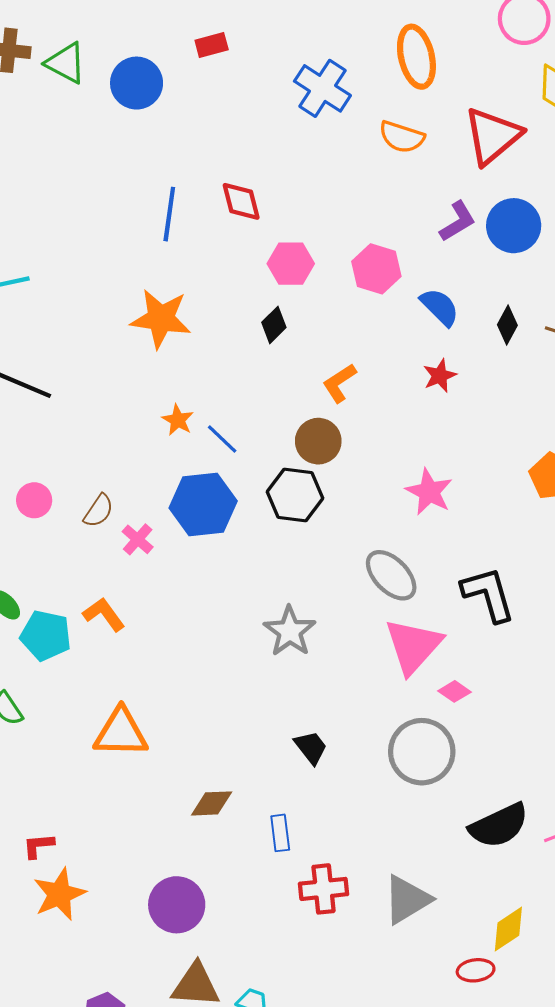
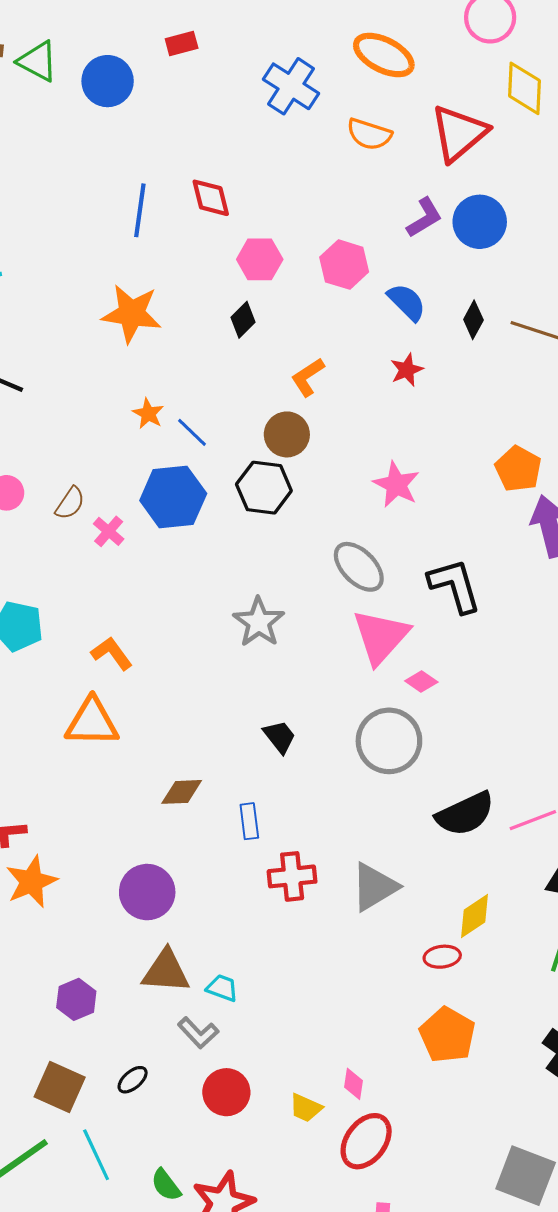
orange ellipse: (416, 57) -> (384, 55), turned -50
orange L-shape: (104, 614) -> (112, 653), moved

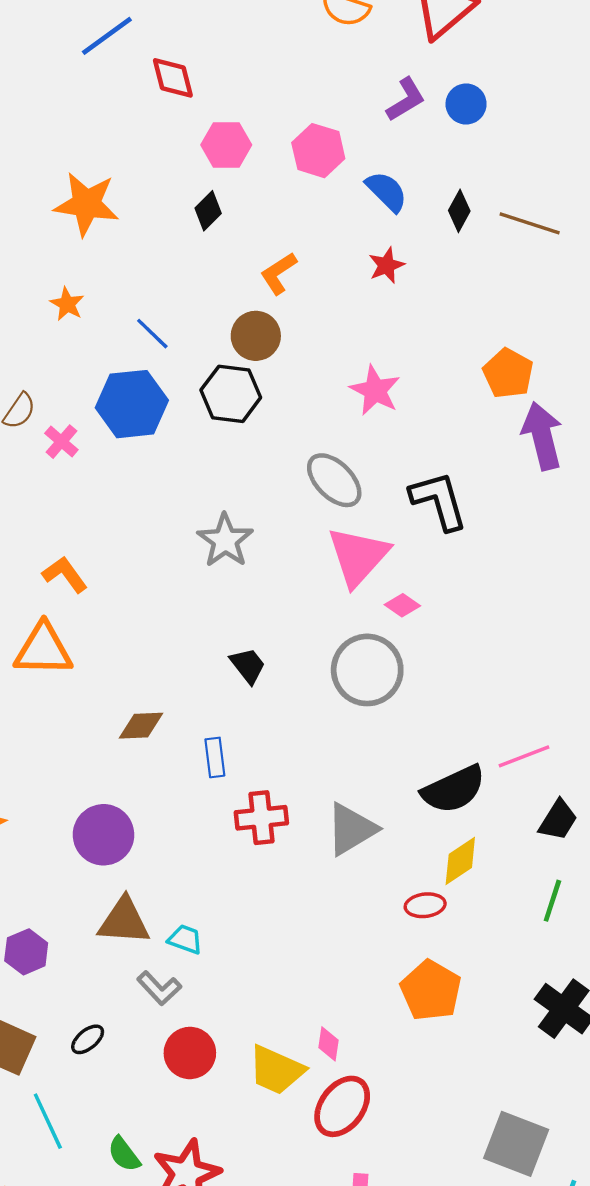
blue line: (140, 210) -> (107, 36), moved, turned 46
blue circle: (480, 222) -> (466, 104), size x0.7
orange star: (148, 414) -> (67, 304), moved
black semicircle: (465, 814) -> (454, 789), moved
yellow trapezoid: (306, 1108) -> (276, 1070), size x1.6

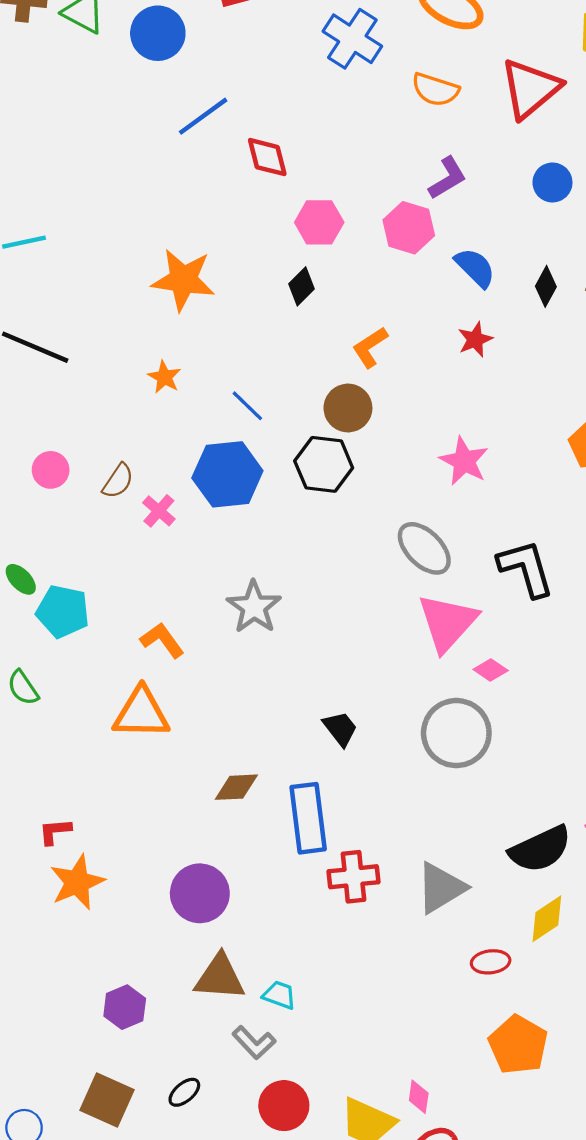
purple L-shape: (406, 99) -> (447, 178), moved
gray star: (225, 540) -> (254, 607), moved
blue rectangle: (215, 757) -> (308, 818), size x1.8
red ellipse: (425, 905) -> (491, 962), moved

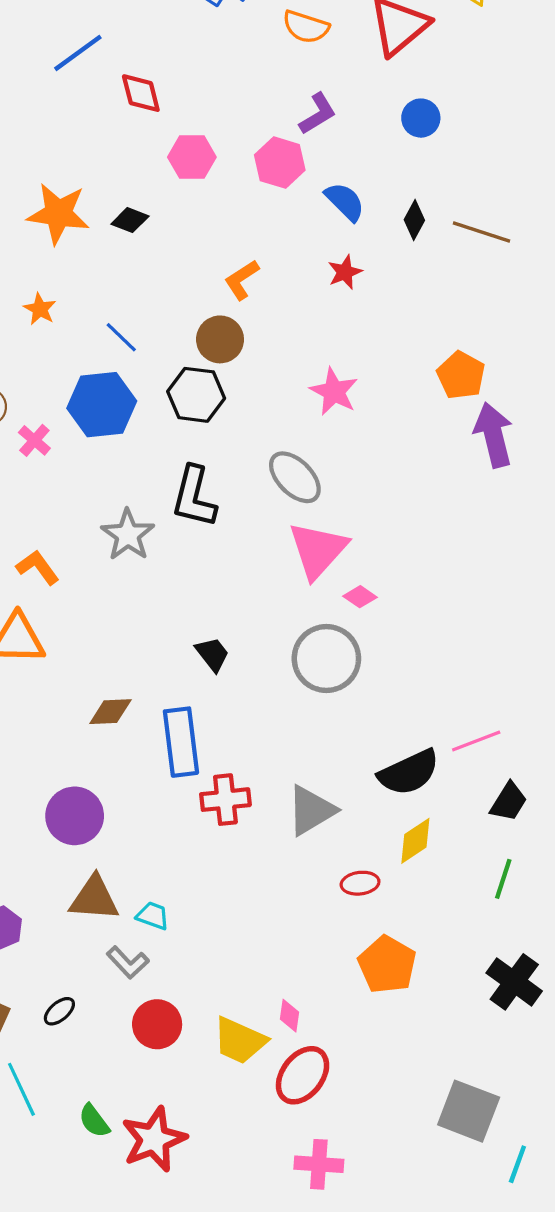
black diamond: (302, 286) -> (130, 220), moved, turned 66
black L-shape: (526, 568) -> (194, 497), moved, turned -150

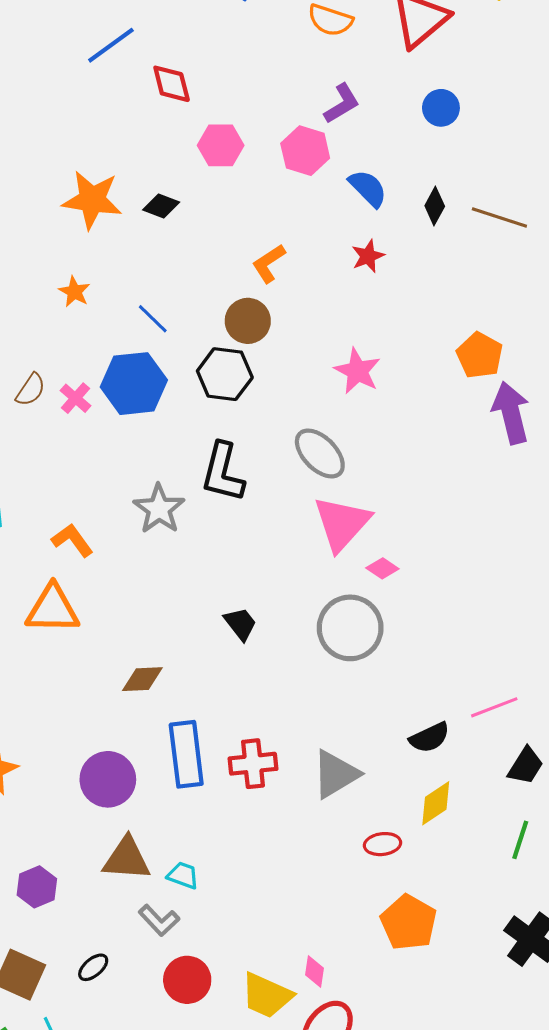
pink cross: (34, 440) -> (75, 398), moved
blue rectangle: (181, 742) -> (186, 754), moved
black semicircle: (409, 772) -> (429, 738), size x0.7

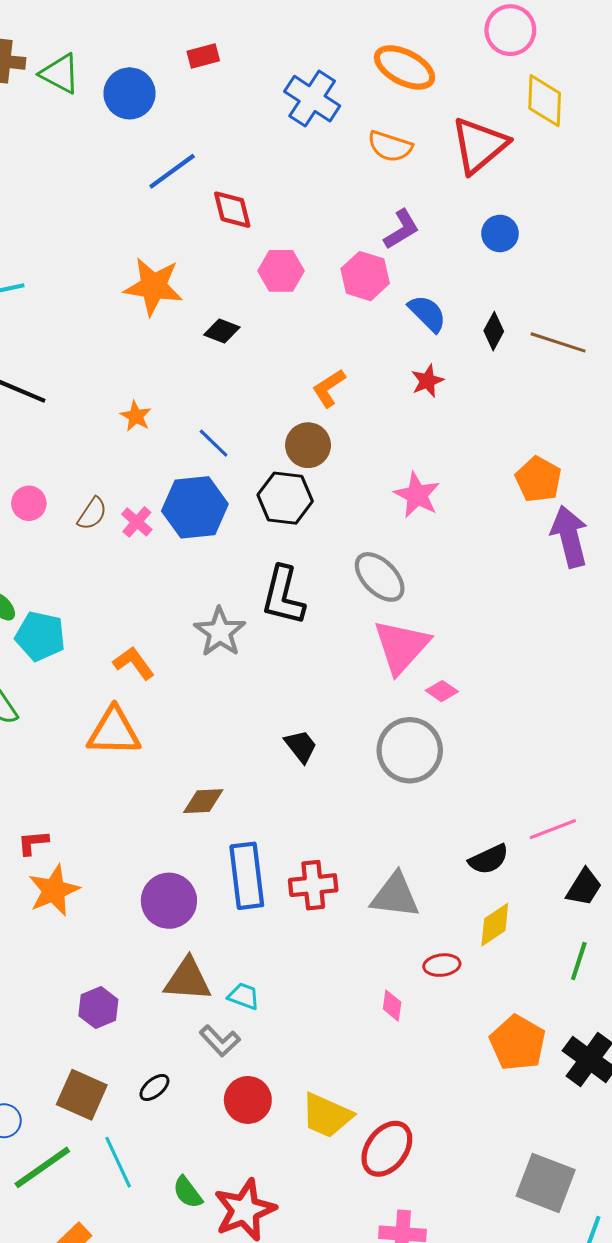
orange star: (92, 200) -> (153, 286), moved
gray triangle: (335, 774) -> (395, 896), turned 38
orange pentagon: (409, 922) -> (518, 1043), moved
pink diamond: (315, 971) -> (392, 1006), moved

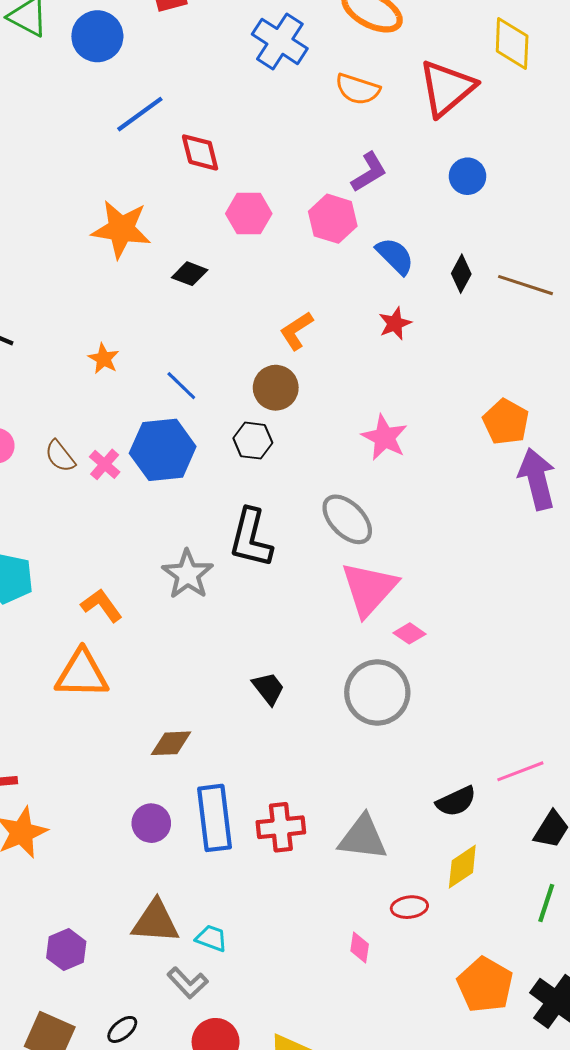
black hexagon: (285, 498) -> (253, 441), size x0.7
brown semicircle: (92, 514) -> (60, 456), turned 108
purple circle: (169, 901) -> (151, 823), moved, size x0.7

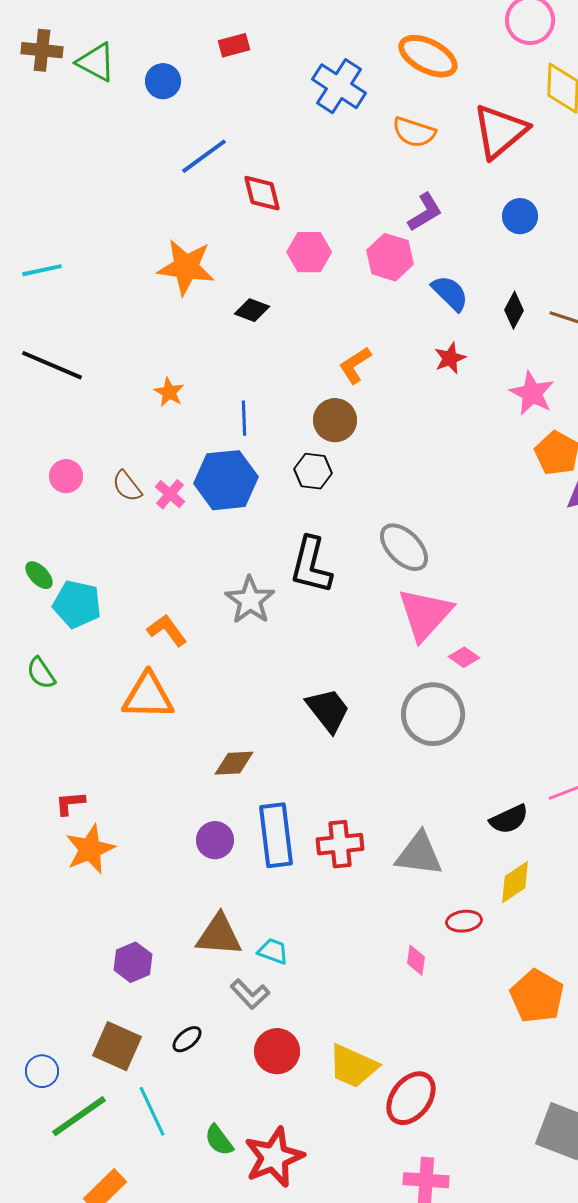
blue circle: (97, 36) -> (163, 81), size x0.7
blue line: (181, 386) -> (244, 418), turned 44
pink star: (385, 437) -> (532, 393), moved
black trapezoid: (268, 688) -> (328, 710), size x1.4

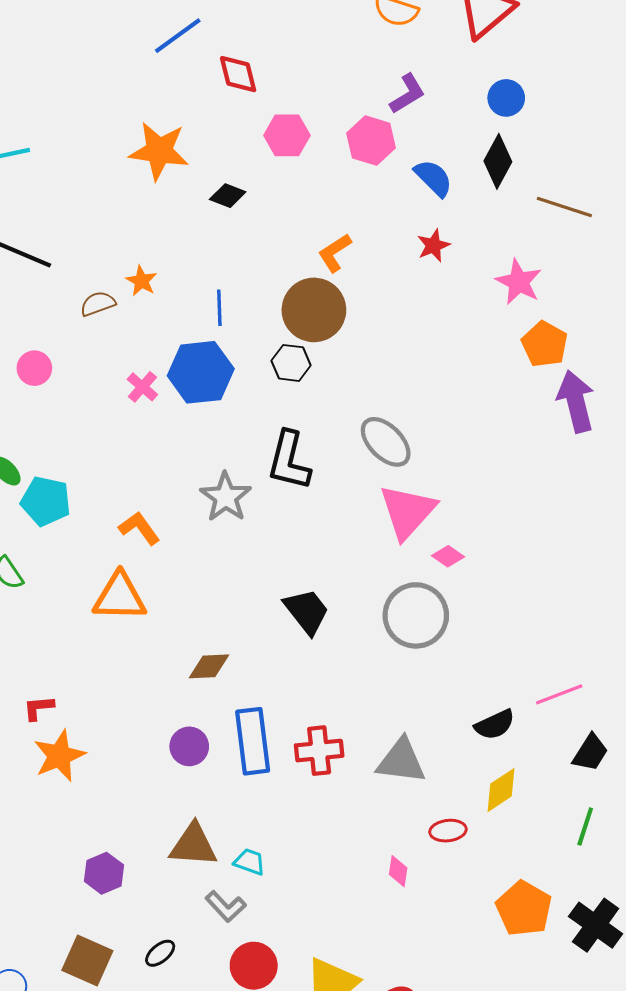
black diamond: (514, 310) -> (498, 161), moved, size x1.4
brown circle: (335, 420) -> (314, 310), size x1.4
brown semicircle: (127, 486) -> (98, 304), moved, turned 108

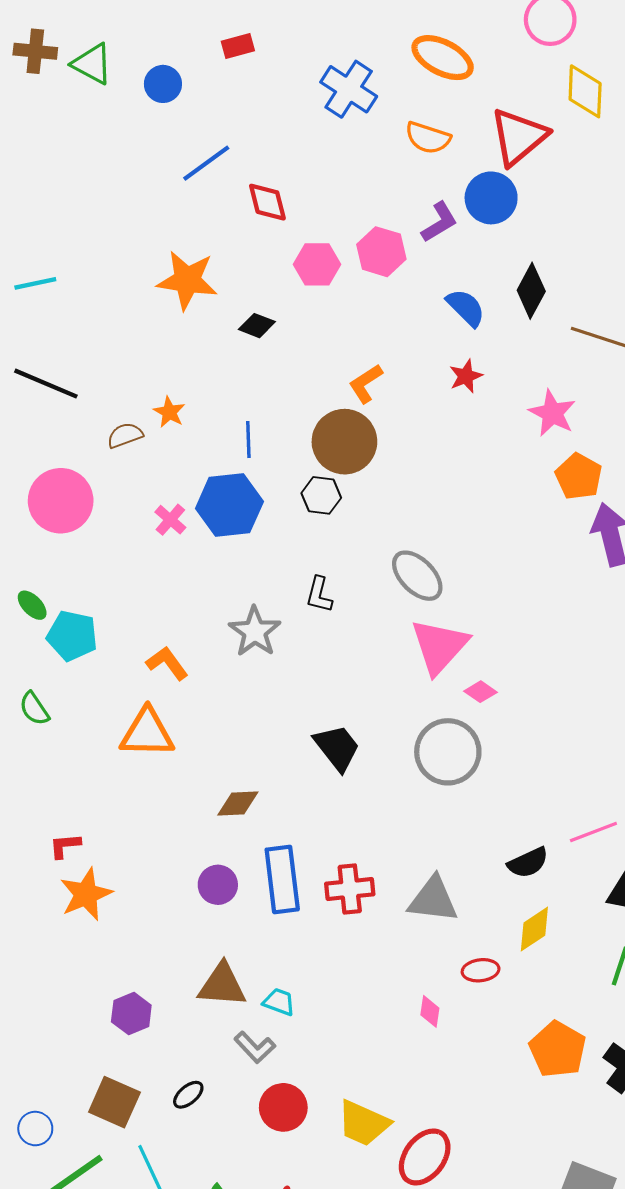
blue circle: (506, 98) -> (491, 198), moved, size x1.4
pink hexagon: (371, 141) -> (381, 252), moved
pink circle: (34, 368) -> (61, 501), size x1.8
black L-shape: (289, 461) -> (319, 595), size x0.6

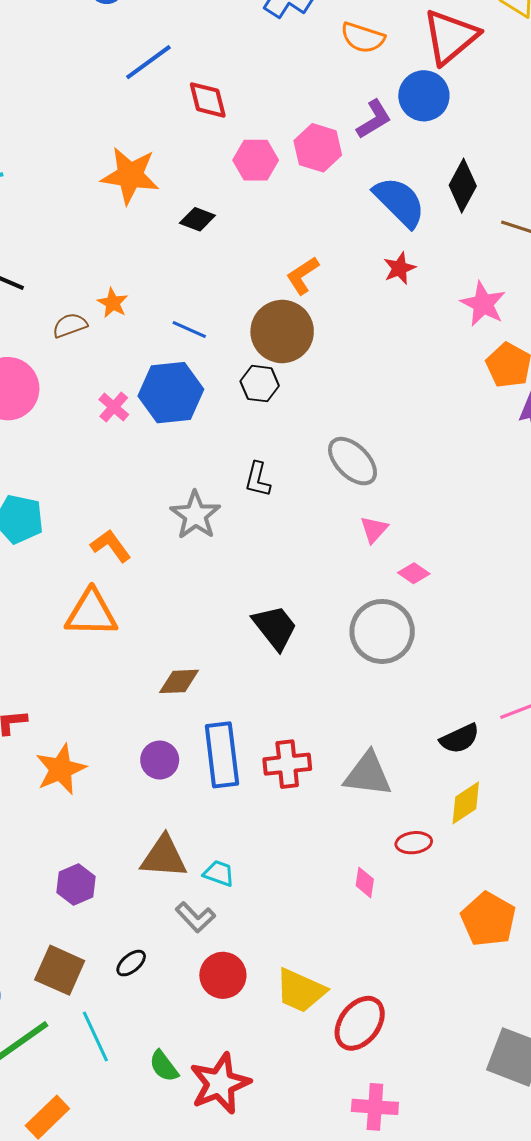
blue semicircle: (466, 308) -> (399, 202), size x1.4
blue line: (248, 440) -> (189, 329), turned -64
pink triangle: (439, 646) -> (374, 529), size x0.5
orange star: (86, 894) -> (61, 769), moved

